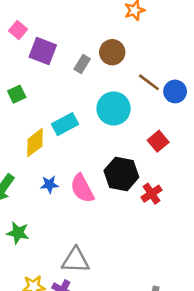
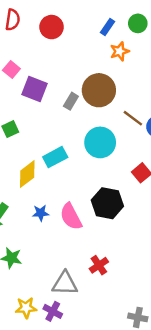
brown circle: (112, 52) -> (99, 90), size x1.4
red cross: (151, 194) -> (99, 265), moved

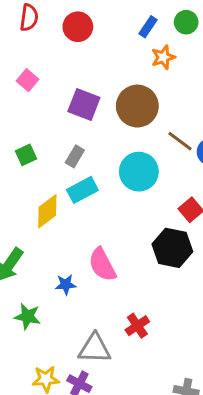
purple square: (35, 89) -> (84, 105), moved
gray rectangle: (71, 101) -> (75, 156), moved
black hexagon: (107, 203) -> (172, 248), moved
blue star: (41, 213) -> (66, 284), moved

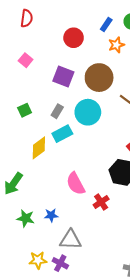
red circle: (78, 27) -> (74, 38), moved
cyan circle: (139, 172) -> (88, 112), moved
blue star: (66, 284) -> (51, 215), moved
red cross: (137, 326) -> (101, 202), moved

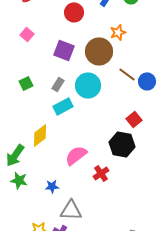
orange star: (116, 45) -> (118, 32), moved
yellow diamond: (39, 148) -> (40, 135), moved
pink semicircle: (76, 184) -> (76, 155), turned 80
green star: (26, 218) -> (19, 180), moved

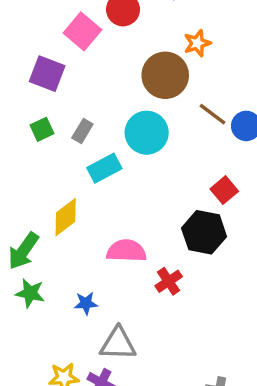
pink square: (27, 34) -> (82, 31), moved, size x1.5
purple square: (64, 50) -> (47, 74), moved
gray rectangle: (58, 84) -> (82, 131), moved
pink semicircle: (76, 155) -> (126, 251), turned 40

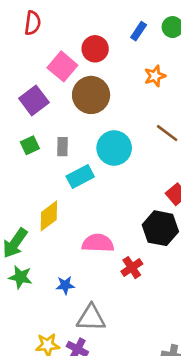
purple square: (47, 74) -> (34, 100), turned 32
brown circle: (165, 75) -> (91, 95), moved
gray rectangle: (82, 131) -> (62, 147), turned -30

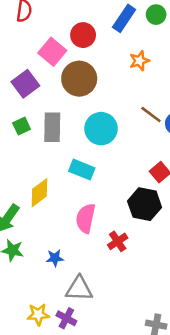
blue rectangle: (139, 31) -> (124, 18), size x1.5
gray rectangle: (62, 147) -> (52, 127), size x1.6
cyan rectangle: (80, 177) -> (82, 170), moved, turned 50
pink semicircle: (98, 243) -> (86, 218), turned -80

